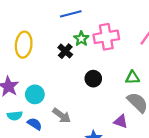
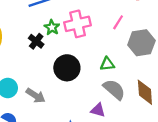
black circle: (93, 79) -> (67, 68), size x1.5
gray arrow: (62, 115) -> (36, 96), moved

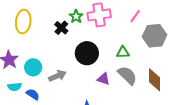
gray arrow: (36, 96) -> (57, 76), turned -60
purple triangle: (98, 110) -> (103, 79), moved

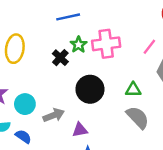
purple triangle: (103, 79) -> (80, 130), moved, turned -32

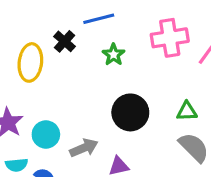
pink cross: (106, 44) -> (170, 38), moved
black cross: (60, 58) -> (65, 41), moved

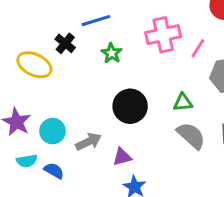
yellow ellipse: (30, 62) -> (34, 65), turned -68

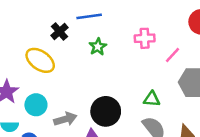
pink cross: (163, 35) -> (145, 38), size x0.7
yellow ellipse: (34, 65) -> (40, 60), moved
black circle: (130, 106) -> (106, 111), moved

